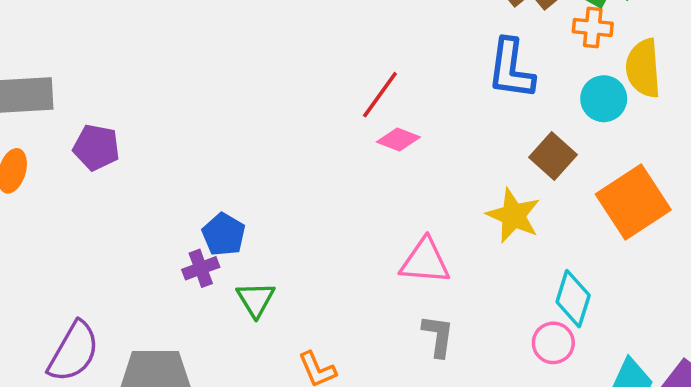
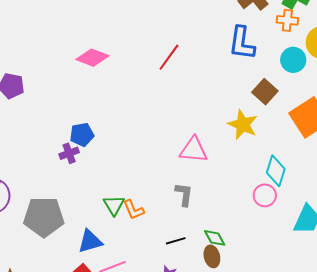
pink diamond: (398, 140) -> (92, 58), moved, size x1.4
blue pentagon: (224, 234) -> (82, 135), turned 30
green triangle: (256, 299) -> (114, 205), moved
gray L-shape: (438, 336) -> (184, 194), moved

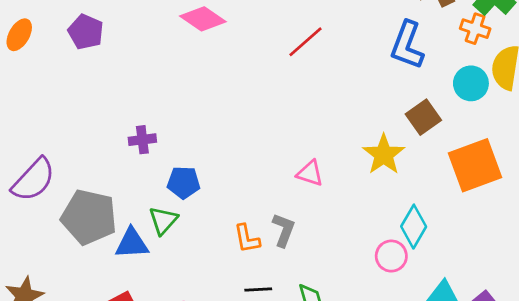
blue pentagon: (82, 135) -> (184, 182), moved
pink triangle: (194, 150) -> (310, 173), size x0.7
green triangle: (114, 205) -> (163, 220), moved
orange L-shape: (134, 210) -> (247, 239), moved
blue triangle: (90, 241) -> (132, 243), moved

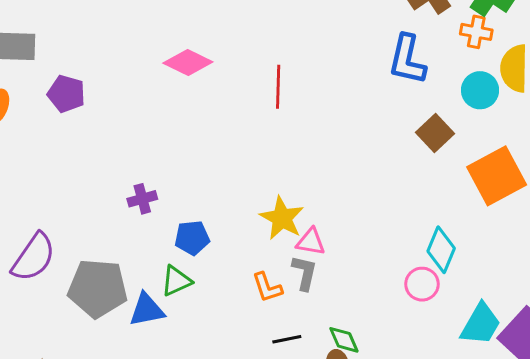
red line: (305, 42) -> (278, 87), moved, turned -39
yellow star: (384, 155) -> (282, 218), moved
pink triangle: (310, 173) -> (311, 242), moved
green triangle: (163, 220) -> (176, 281), turned 32

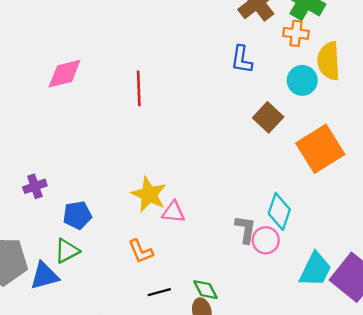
blue L-shape: (407, 60) -> (242, 59), size x0.7
pink diamond: (188, 62) -> (65, 74), turned -36
gray L-shape: (305, 273) -> (245, 229), moved

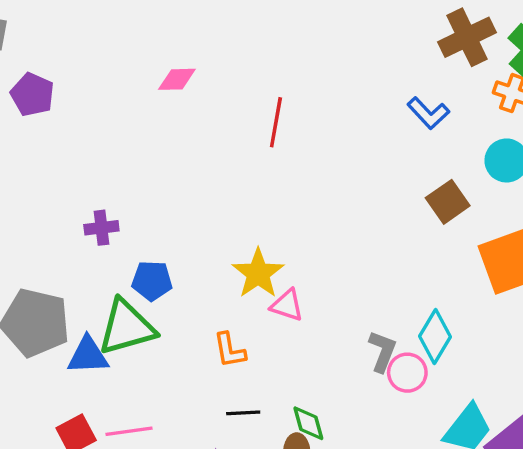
blue L-shape: (242, 59) -> (428, 113), turned -64
pink diamond: (65, 74) -> (177, 79), size x0.7
green triangle: (67, 251) -> (127, 327), size x1.6

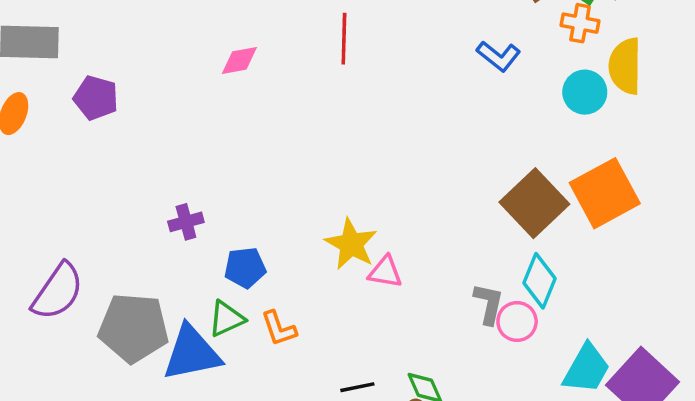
red line: (276, 122) -> (344, 39), moved
brown square: (448, 202) -> (534, 203), moved, size x1.5
green triangle: (127, 327) -> (226, 319), size x0.6
orange L-shape: (229, 350) -> (279, 328), moved
blue triangle: (88, 355) -> (192, 353), size x1.4

